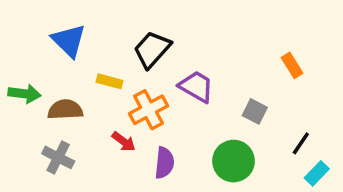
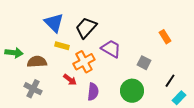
blue triangle: (69, 41) -> (54, 23), moved

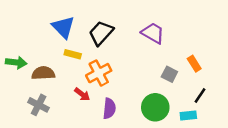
orange rectangle: (165, 37) -> (194, 64), moved
purple trapezoid: (111, 49) -> (153, 33), moved
cyan rectangle: (179, 98) -> (188, 116), moved, turned 40

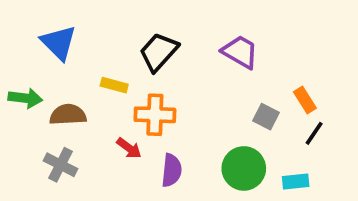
blue triangle: (63, 27) -> (59, 43), moved
orange cross: (99, 73) -> (155, 115), turned 30
black line: (200, 95) -> (314, 133), moved

